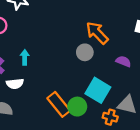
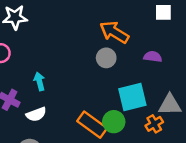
cyan square: (98, 90) -> (132, 97), turned -30
orange cross: (110, 117) -> (154, 124), turned -32

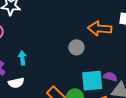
orange arrow: (114, 32) -> (100, 29), moved, turned -35
purple semicircle: (153, 57) -> (110, 77), moved

